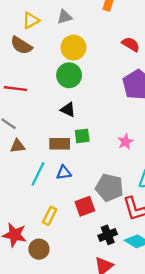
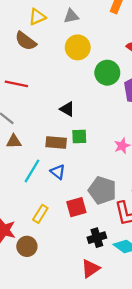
green circle: (69, 75) -> (107, 73), moved
blue triangle: (64, 173) -> (58, 172), turned 42

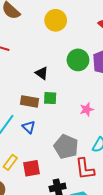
green circle: (107, 73) -> (78, 60), moved
red square: (76, 207) -> (32, 168), moved

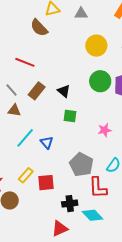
yellow circle: (56, 20) -> (96, 46), moved
brown rectangle: (30, 101) -> (37, 91), moved, turned -66

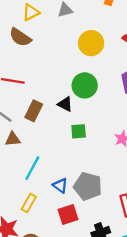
green circle: (100, 81) -> (85, 85), moved
blue triangle: (47, 142) -> (60, 186), moved
gray pentagon: (81, 165) -> (88, 186), moved
yellow rectangle: (26, 175) -> (29, 203), moved

